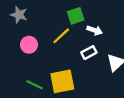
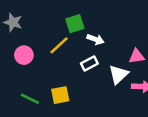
yellow square: (62, 81) -> (60, 95), size x0.7

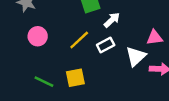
white arrow: (95, 39) -> (112, 20), turned -63
yellow line: (59, 45) -> (79, 40), moved

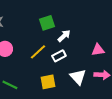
white triangle: (136, 56) -> (78, 77), moved, turned -30
yellow square: (75, 78) -> (48, 82), moved

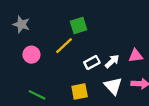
white arrow: (64, 36) -> (112, 61), moved
yellow line: (38, 52) -> (64, 46), moved

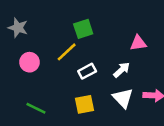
pink triangle: (136, 56) -> (138, 43), moved
white rectangle: (92, 62) -> (87, 71), moved

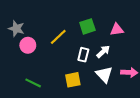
gray star: (18, 28) -> (16, 29), moved
green square: (83, 29) -> (87, 26), moved
white rectangle: (87, 71) -> (83, 55), moved, turned -48

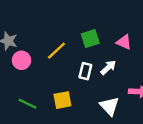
pink triangle: (117, 30) -> (124, 42), turned 32
white triangle: (104, 75) -> (109, 106), moved
yellow square: (73, 80) -> (62, 100), moved

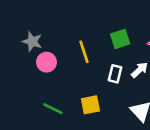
yellow line: (56, 51) -> (84, 52), turned -65

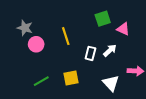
green square: (120, 39) -> (103, 19), moved
green line: (53, 109) -> (41, 81), turned -56

